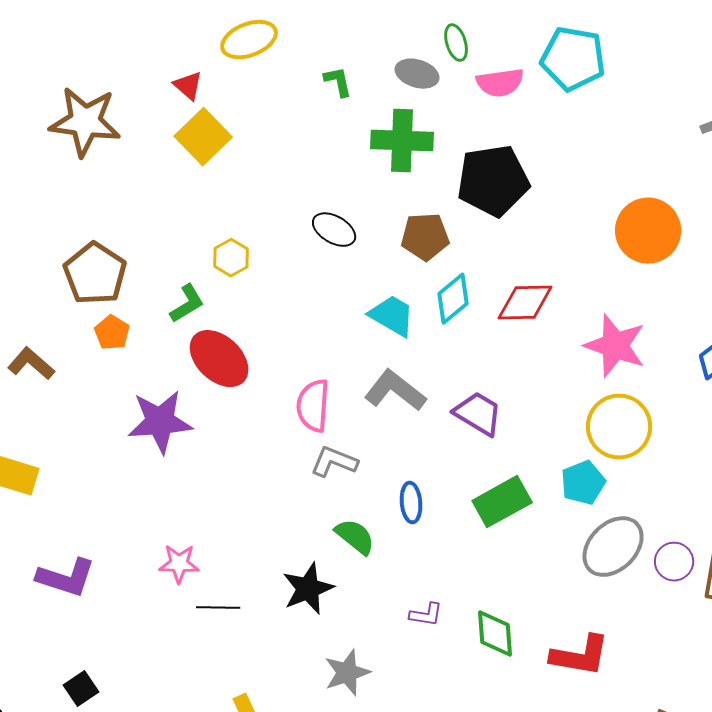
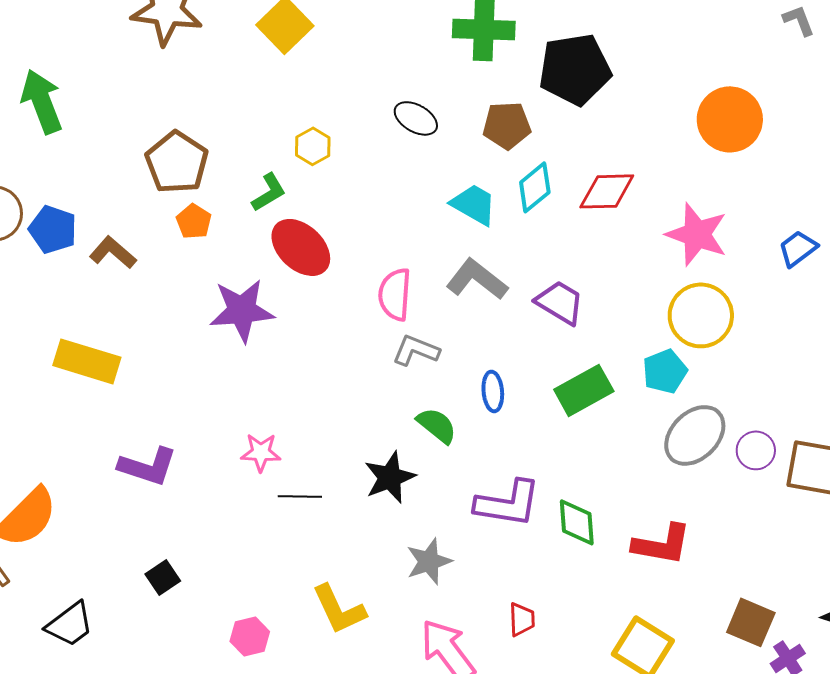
purple L-shape: (426, 615) -> (508, 503), size x2.0

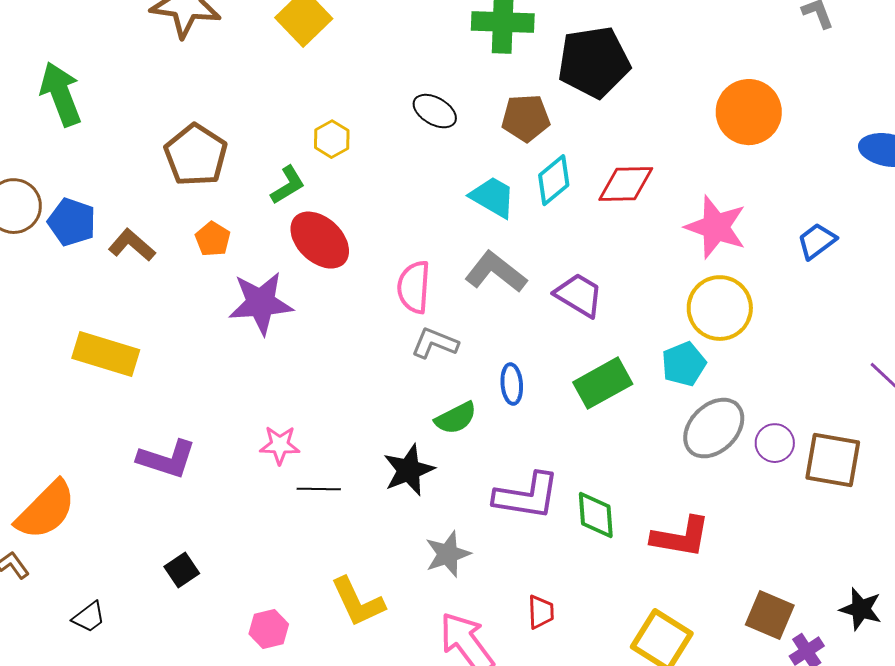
orange pentagon: (194, 221) -> (213, 239), moved
green semicircle: (437, 425) -> (456, 418), turned 114
black trapezoid: (70, 624) -> (89, 617), size x0.7

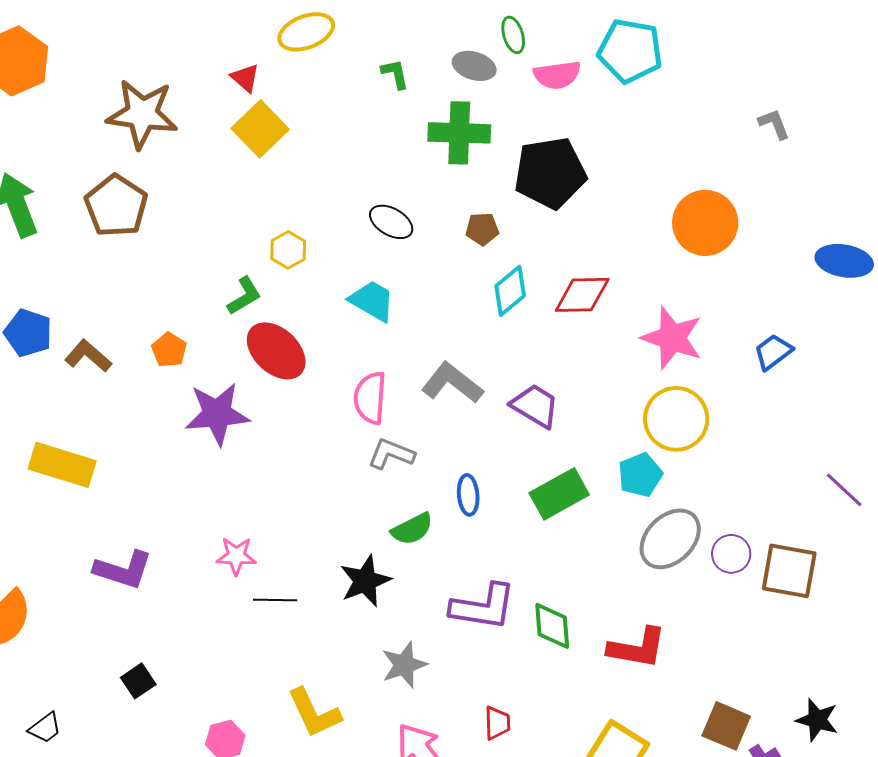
brown pentagon: (526, 118) -> (482, 229), size x0.7
brown pentagon: (196, 155) -> (116, 206), moved
cyan trapezoid: (493, 197) -> (372, 301), moved

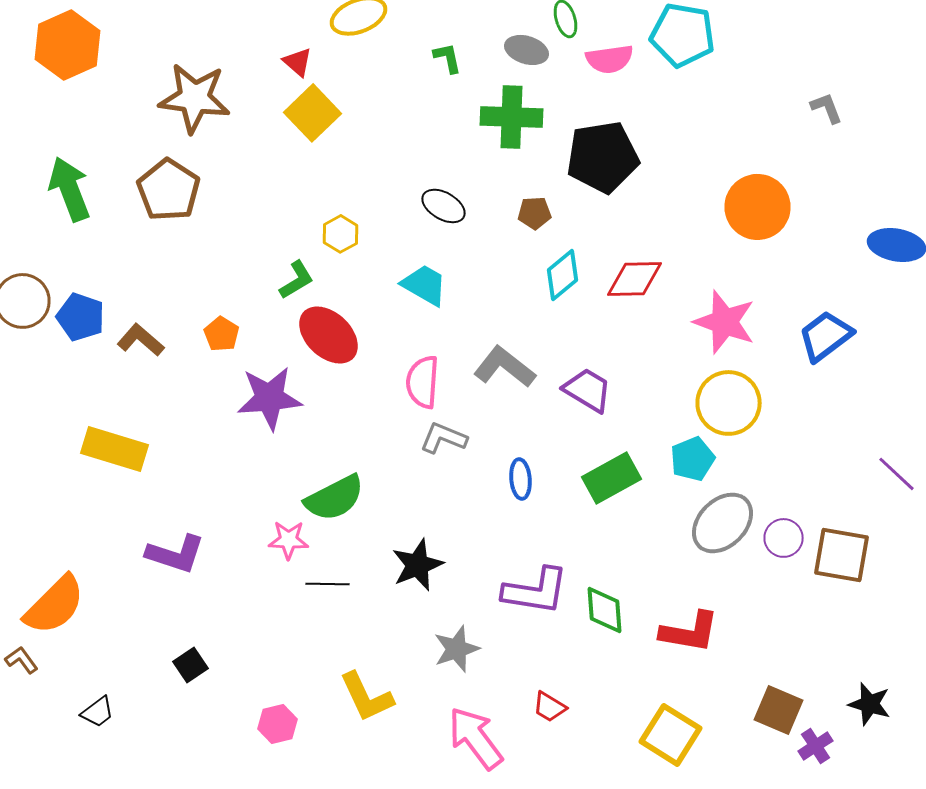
blue trapezoid: (773, 352) -> (826, 336), size x1.4
green semicircle: (412, 529) -> (334, 498), moved, size x1.4
red trapezoid: (497, 723) -> (550, 707), turned 123

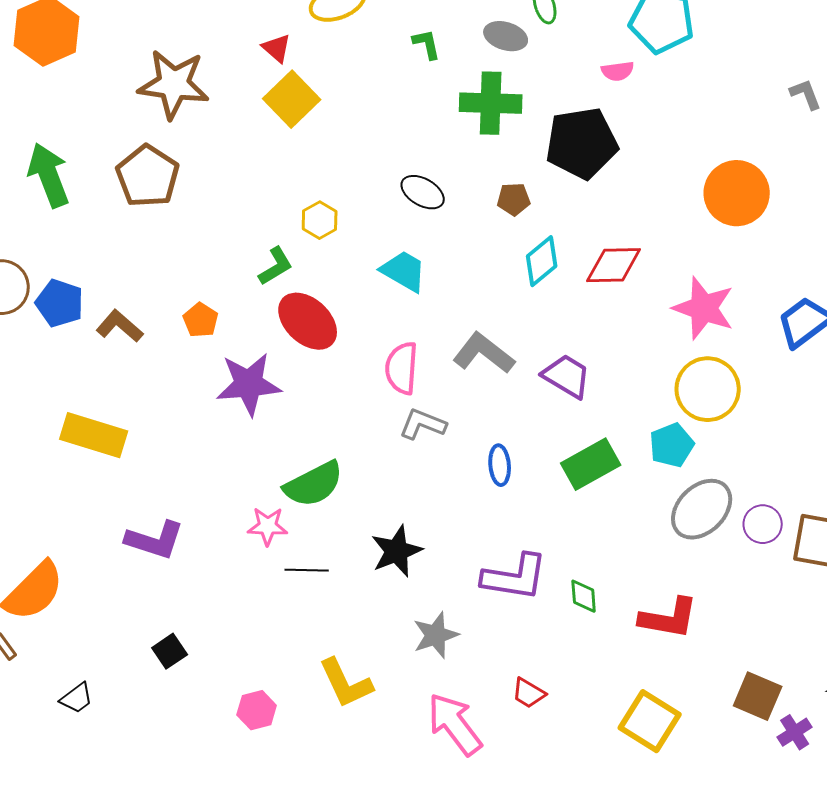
pink semicircle: (610, 59) -> (618, 71), moved, size x0.7
green diamond: (604, 610) -> (584, 596), size x0.7

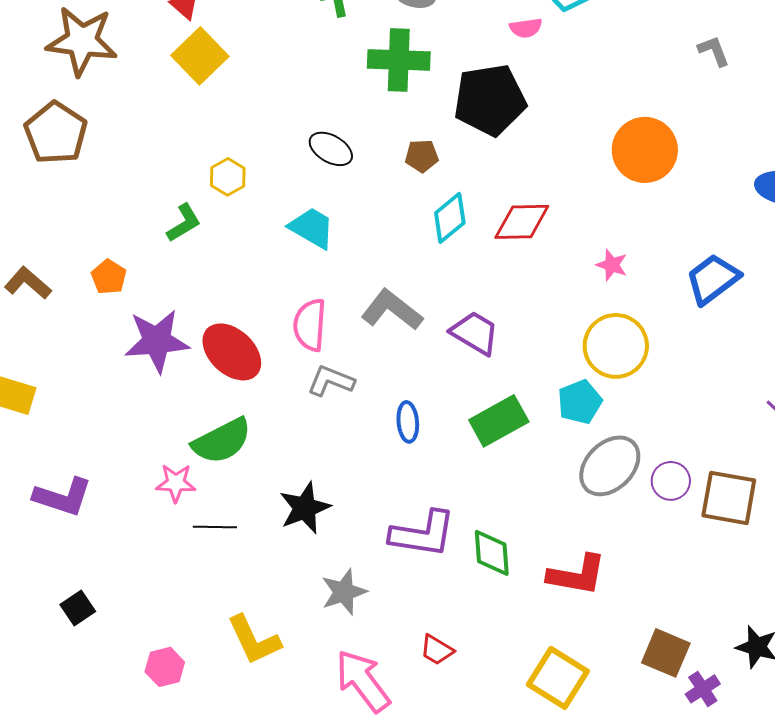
pink star: (704, 308) -> (612, 265), size x0.5
red ellipse: (308, 321) -> (232, 352), moved
green diamond: (584, 596) -> (492, 553), size x1.4

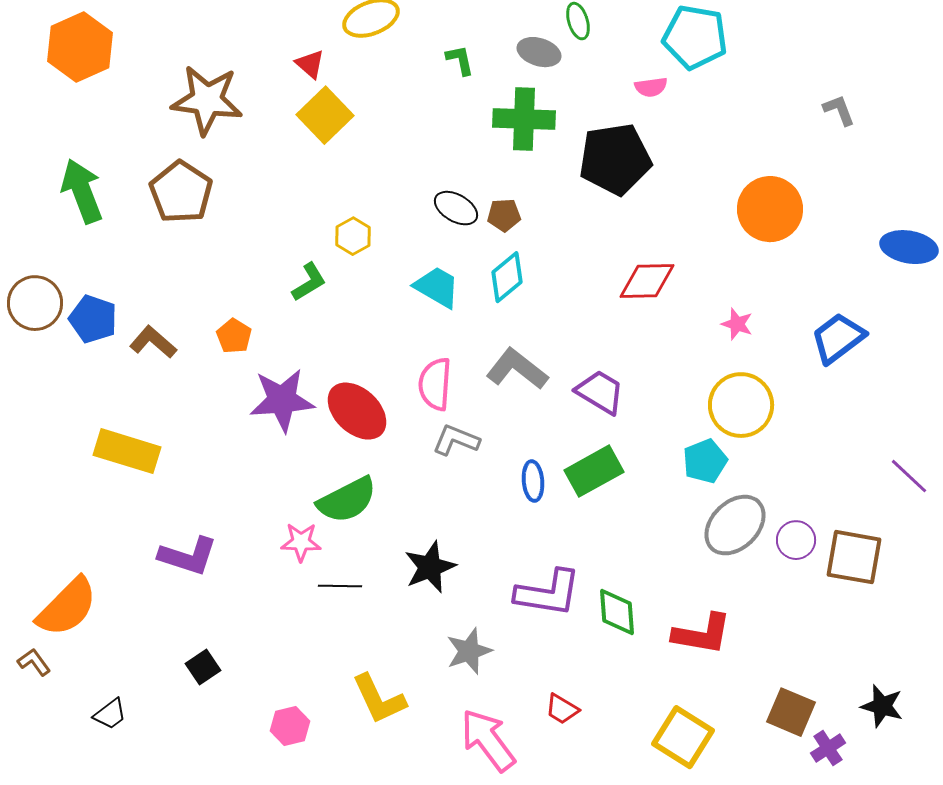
brown pentagon: (422, 156) -> (504, 215), moved
cyan diamond: (450, 218) -> (507, 277), moved
green rectangle: (499, 421) -> (594, 471), moved

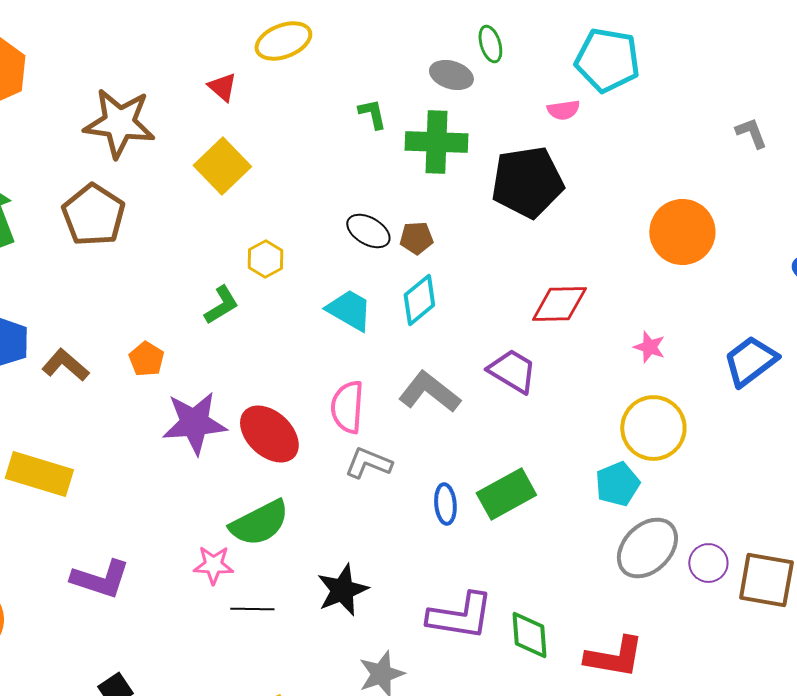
green L-shape: (460, 60) -> (372, 114), moved
yellow square: (325, 115) -> (222, 166), moved
purple trapezoid: (600, 392) -> (512, 371), moved

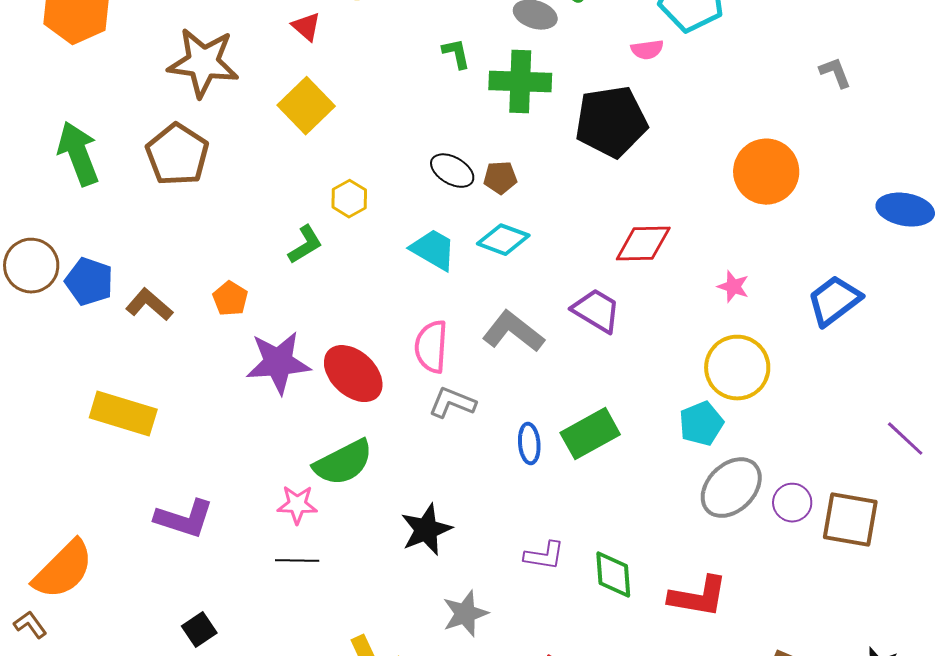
cyan diamond: (419, 300) -> (503, 240), turned 60
black line: (252, 609) -> (297, 561), moved
purple L-shape: (460, 616) -> (544, 556), size x0.6

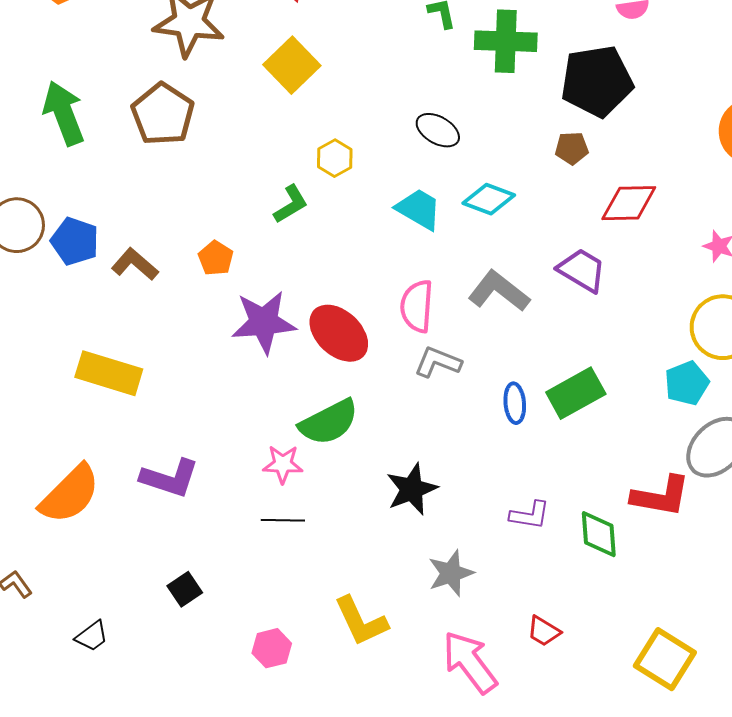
brown pentagon: (500, 178) -> (572, 148), moved
orange semicircle: (63, 570) -> (70, 494), moved
red L-shape: (698, 597) -> (661, 496), moved

